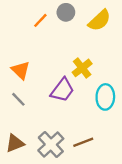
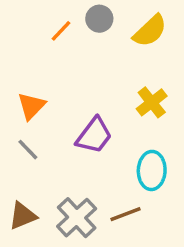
yellow cross: (82, 68) -> (152, 102), moved
orange triangle: (21, 70) -> (31, 106), turned 30
cyan ellipse: (105, 97) -> (152, 170), moved

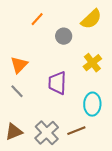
gray circle: (99, 19) -> (64, 36), moved
purple trapezoid: (94, 136) -> (57, 83), turned 145

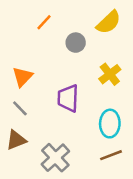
brown line: (76, 131) -> (111, 155), moved
brown triangle: (14, 132) -> (16, 140), moved

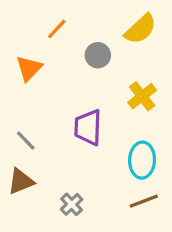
orange triangle: (22, 77) -> (29, 68), moved
gray cross: (55, 158) -> (72, 204), size x0.6

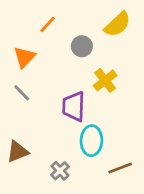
yellow cross: (142, 96) -> (105, 80), moved
gray line: (26, 140) -> (22, 93), moved
cyan ellipse: (142, 160) -> (91, 141), moved

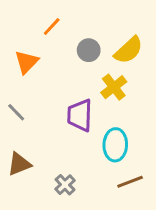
yellow semicircle: (117, 24) -> (129, 50), moved
gray line: (22, 93) -> (16, 112), moved
cyan ellipse: (91, 141) -> (115, 145), moved

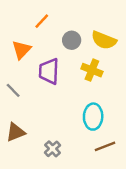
yellow semicircle: (129, 50) -> (104, 40), turned 65
yellow cross: (114, 87) -> (92, 70), turned -30
purple trapezoid: (80, 115) -> (49, 71), moved

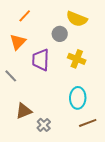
orange line: (42, 21) -> (25, 16), moved
yellow semicircle: (104, 40) -> (77, 19), moved
brown triangle: (16, 132) -> (24, 111), moved

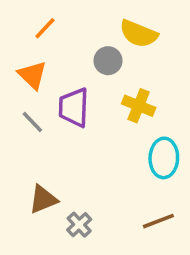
orange triangle: (18, 42) -> (32, 75), turned -30
gray line: (11, 76) -> (32, 122), moved
cyan ellipse: (78, 98) -> (164, 158), moved

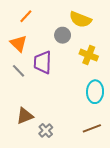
yellow cross: (139, 106) -> (89, 55), moved

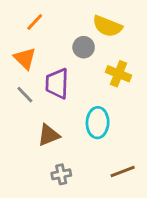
cyan ellipse: (95, 92) -> (98, 123), moved
brown triangle: (25, 116) -> (49, 135), moved
gray cross: (46, 130) -> (61, 174), turned 32

